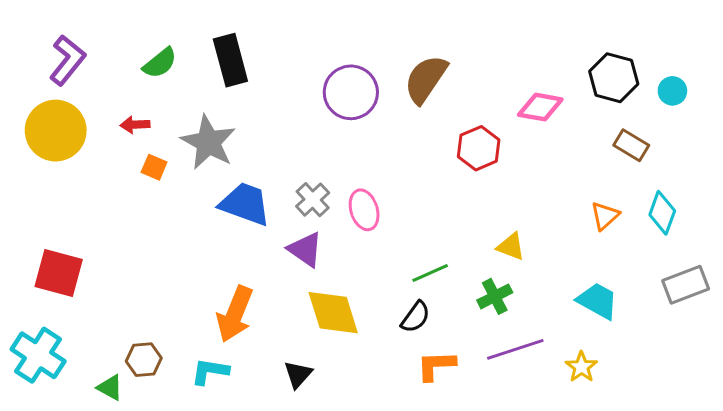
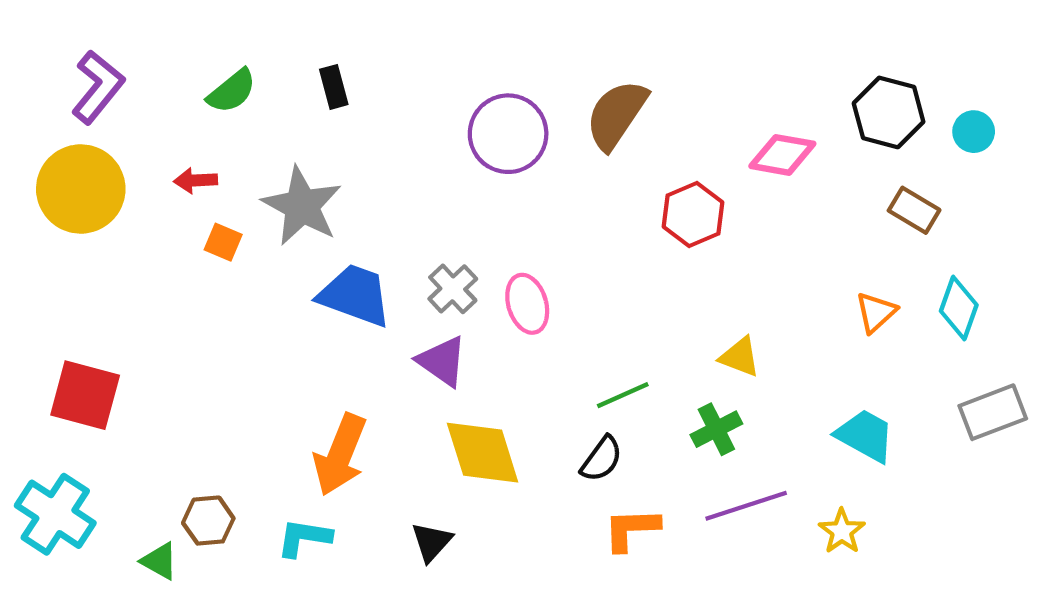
black rectangle: (230, 60) -> (334, 87), size x0.6

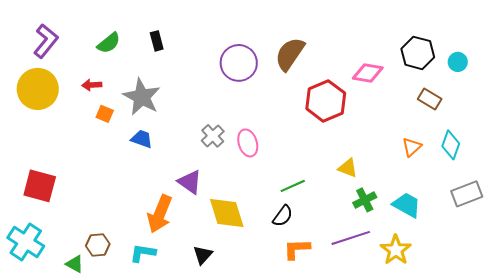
red hexagon: (693, 214) -> (326, 101), size x1.4
blue trapezoid: (355, 295) -> (142, 139), moved, size x0.6
purple triangle: (442, 361) -> (190, 182), moved
green cross: (716, 429) -> (365, 200), moved
yellow star: (842, 531) -> (396, 250), size x1.4

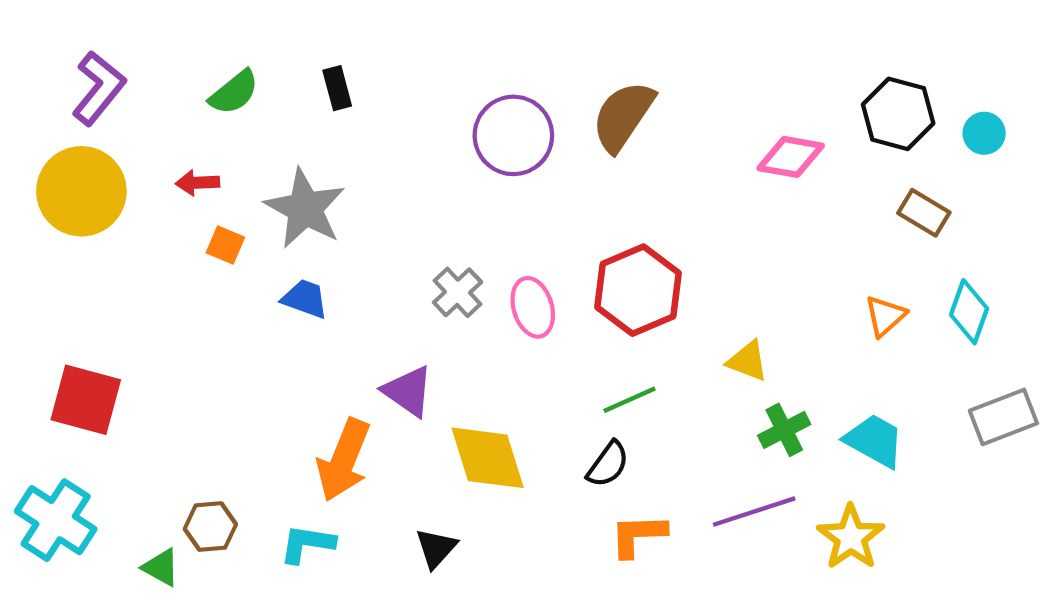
red hexagon: (326, 101) -> (638, 290), moved

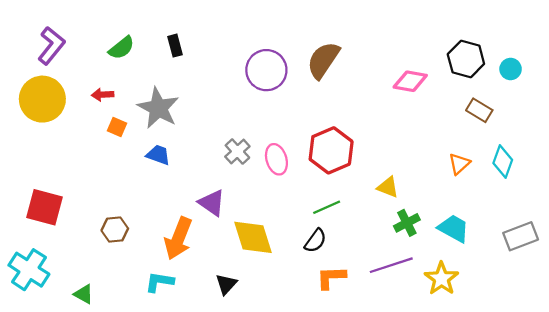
gray rectangle: (1003, 417) -> (521, 236), moved
brown hexagon: (210, 527) -> (115, 230), moved

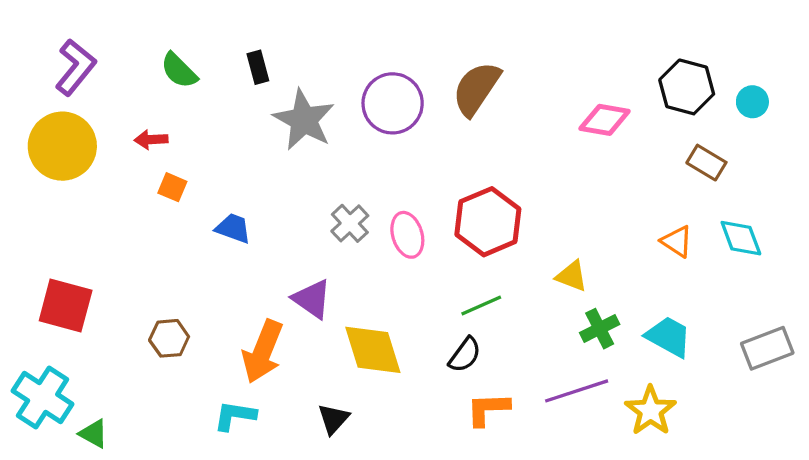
green semicircle: (121, 48) -> (179, 71), turned 84
gray star: (158, 108) -> (304, 120), moved
cyan diamond: (503, 162) -> (741, 238), turned -40
orange triangle: (459, 164) -> (677, 241), turned -45
green triangle: (84, 294) -> (94, 434), moved

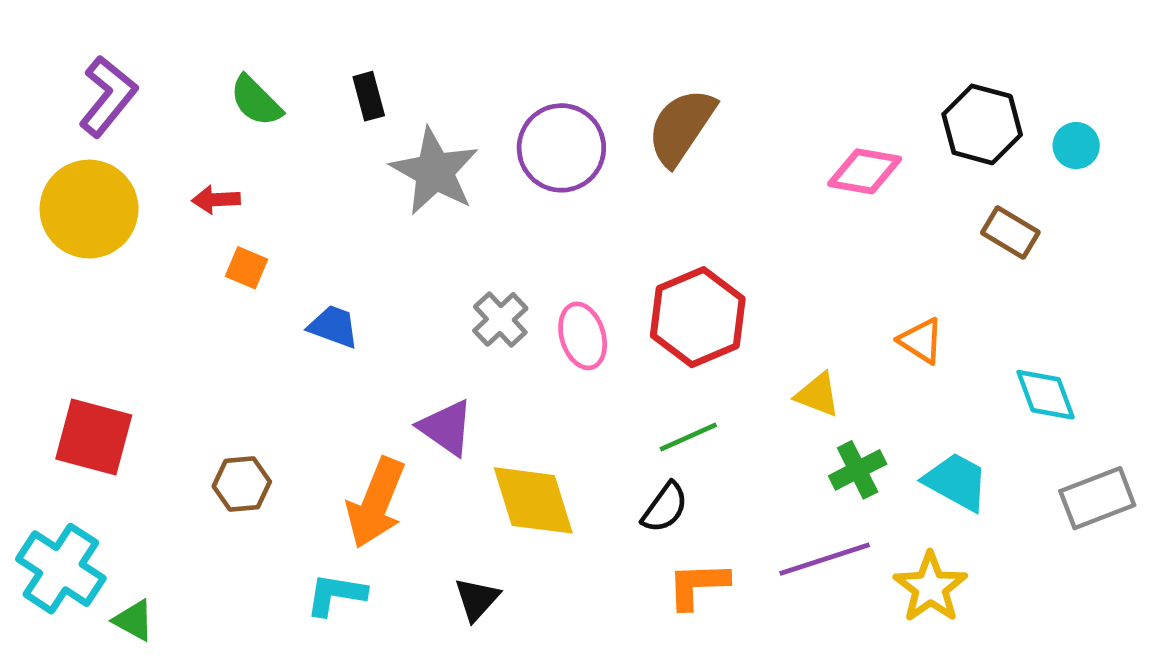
cyan diamond: (741, 238) -> (1046, 395), moved
orange triangle: (677, 241) -> (921, 341), moved

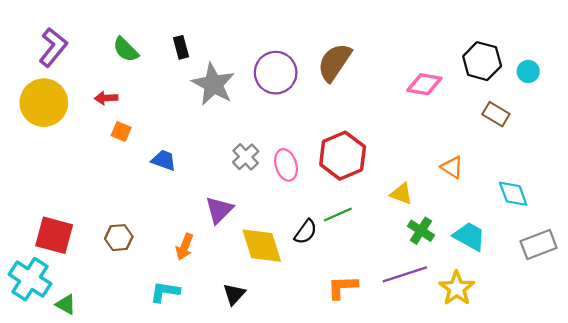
purple triangle: (446, 428) -> (219, 210), turned 40
red square: (94, 437) -> (54, 235), moved
green cross: (858, 470) -> (421, 231), turned -30
orange arrow: (376, 503) -> (185, 247), size x0.6
black semicircle: (665, 507) -> (306, 232), moved

